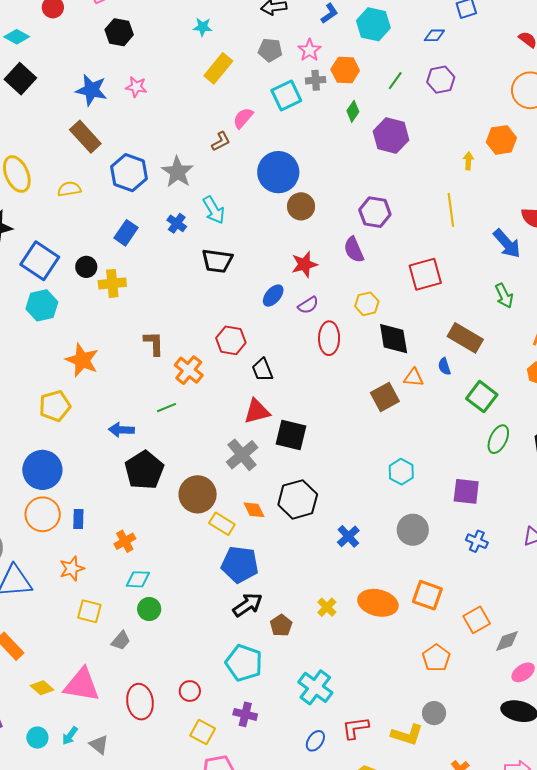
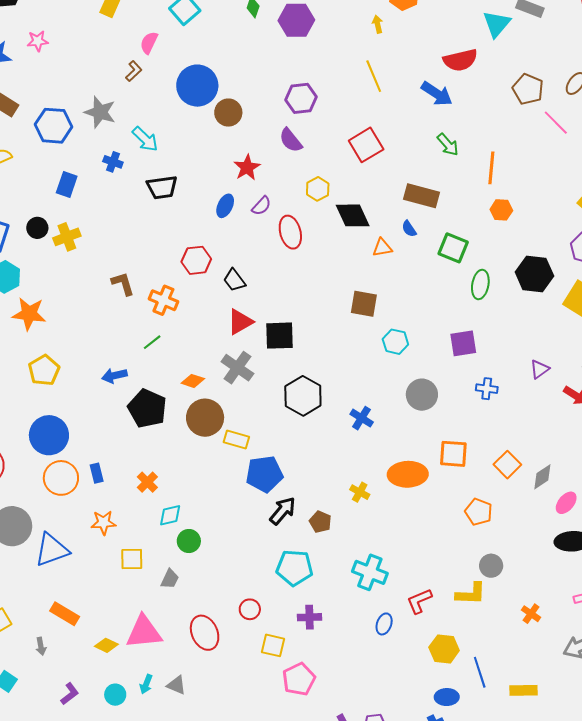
orange star: (82, 360) -> (29, 314), moved
brown square: (385, 397) -> (364, 304), moved, turned -36
orange diamond: (254, 510) -> (193, 381), moved, turned -30
orange star: (72, 569) -> (103, 523), turned 30

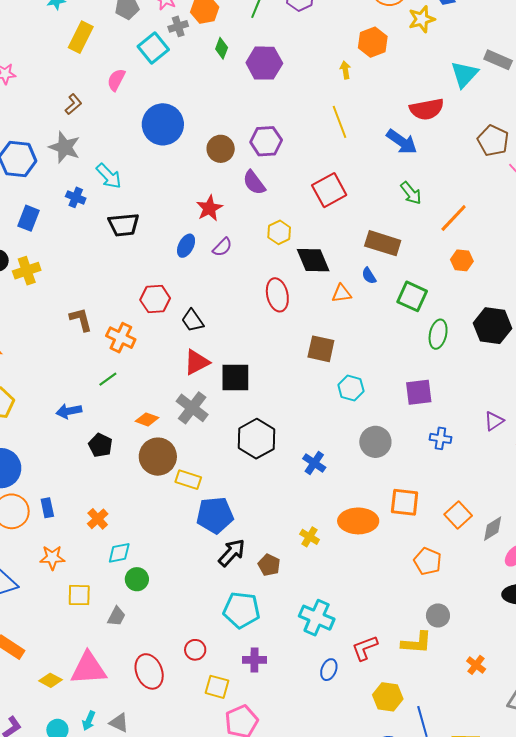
brown L-shape: (134, 71) -> (73, 104), moved
brown circle: (228, 113) -> (221, 149), moved
orange line: (491, 168) -> (454, 218), turned 36
red ellipse: (290, 232) -> (277, 295), moved
black pentagon: (147, 408) -> (100, 445), size x0.6

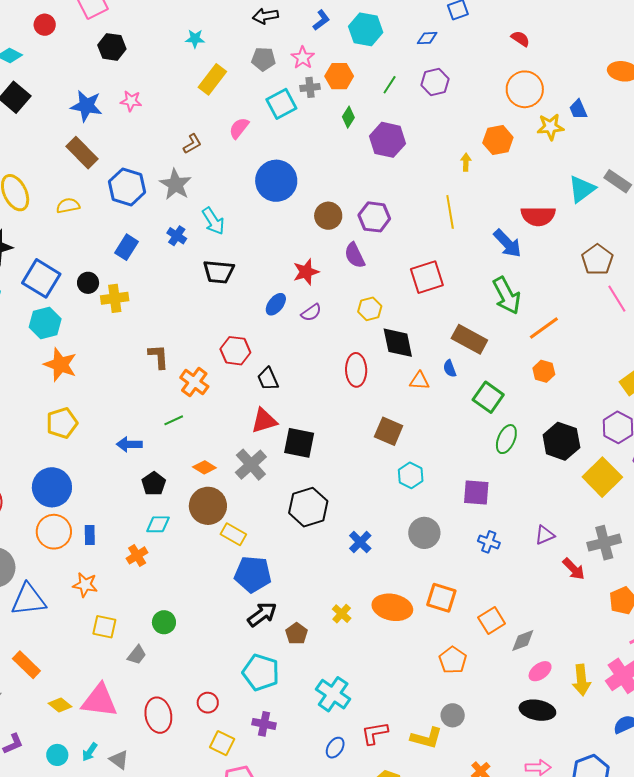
green arrow: (411, 193) -> (507, 295), size x1.5
cyan diamond: (119, 553) -> (158, 524), moved

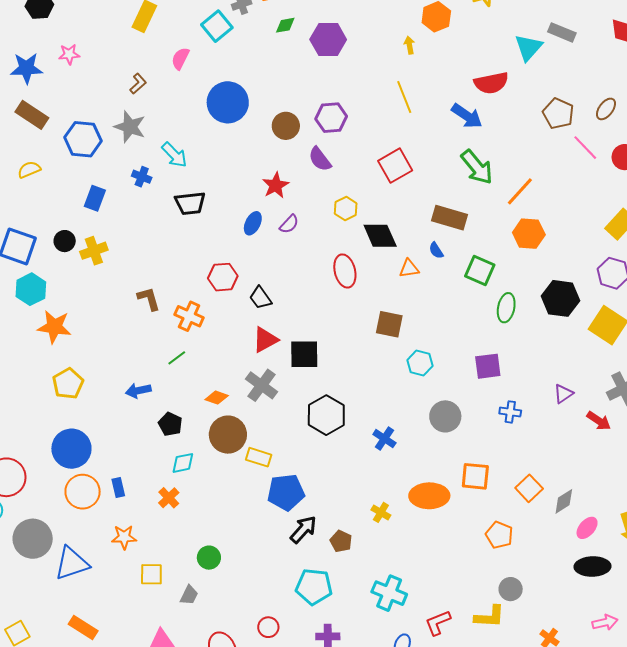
green diamond: (348, 117) -> (285, 25), turned 60
orange hexagon: (544, 371) -> (529, 234), size x1.4

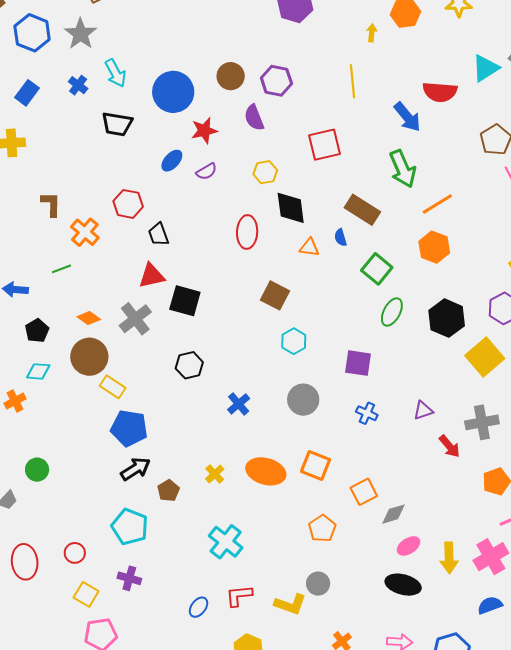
blue circle: (228, 102) -> (173, 92), moved
black hexagon: (326, 415) -> (189, 365), size x0.7
cyan cross: (389, 593) -> (226, 542), moved

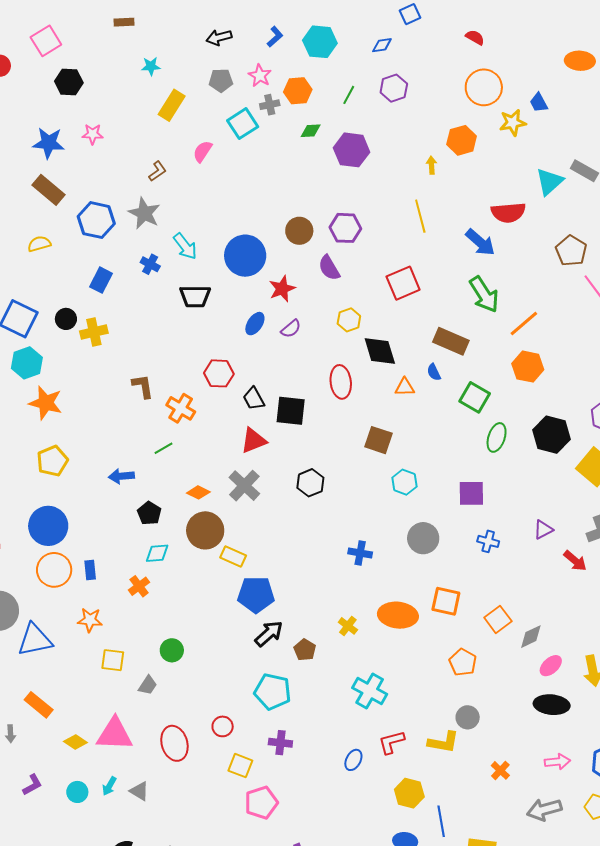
black square: (185, 301) -> (291, 411), moved
black hexagon: (189, 365) -> (310, 483), moved
blue cross: (239, 404) -> (360, 553), turned -30

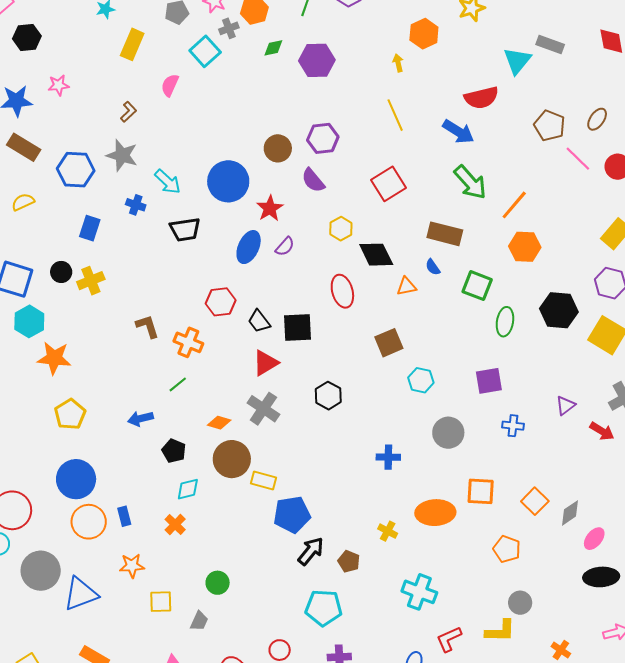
blue ellipse: (255, 324) -> (249, 247), size x1.4
brown square: (379, 440) -> (389, 343), turned -32

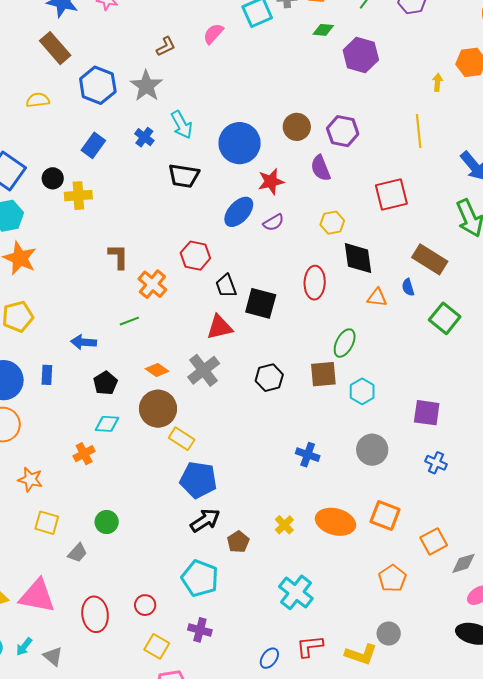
green ellipse: (505, 322) -> (345, 343), moved
brown square: (389, 343) -> (323, 374), moved
blue rectangle: (124, 516) -> (47, 375), moved

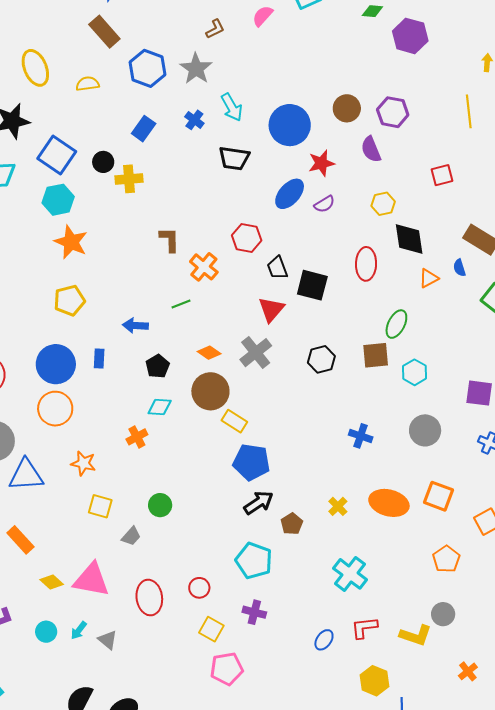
red square: (391, 195) -> (442, 175), size x0.7
orange triangle: (377, 298) -> (429, 278), turned -35
red triangle: (219, 327) -> (271, 309), turned -36

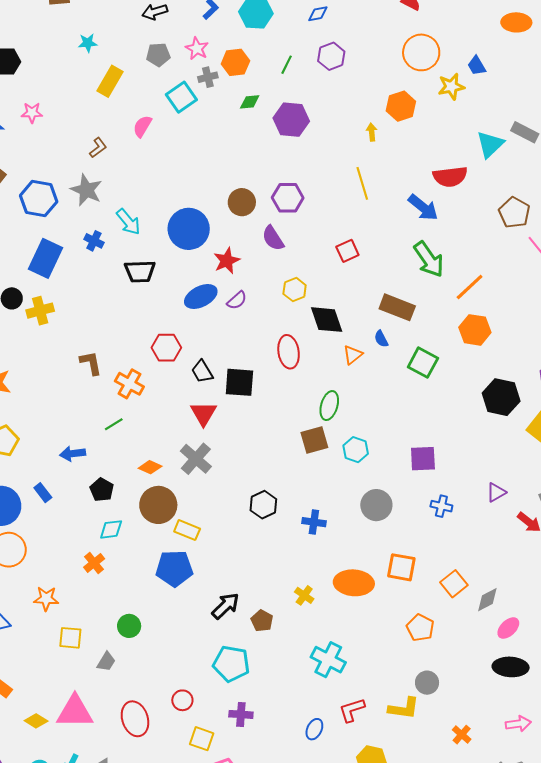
blue rectangle: (144, 129) -> (45, 258), size x1.5
blue ellipse: (290, 194) -> (201, 297), turned 32
blue rectangle: (99, 358) -> (43, 493), turned -30
black hexagon: (321, 359) -> (263, 505), moved
blue pentagon: (251, 462) -> (174, 568), moved

